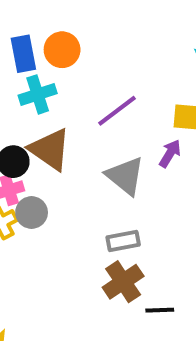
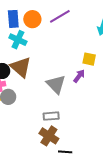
cyan cross: (38, 94) -> (18, 40), turned 36
purple line: (117, 111) -> (60, 16), moved
brown cross: (123, 282) -> (49, 136), turned -30

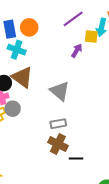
purple line: (60, 16) -> (73, 19), moved
yellow square: (89, 59) -> (91, 36), moved
purple arrow: (79, 76) -> (77, 51), moved

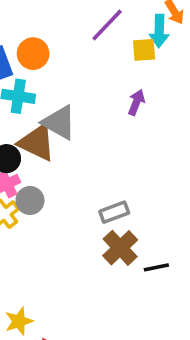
purple arrow: (77, 51) -> (136, 102), moved
gray triangle: (60, 91) -> (59, 122), moved
brown cross: (58, 144) -> (120, 248), turned 30

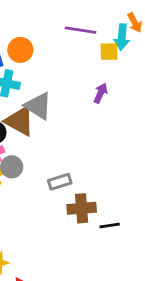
purple line: (107, 25) -> (80, 30), turned 52
gray rectangle: (114, 212) -> (60, 182), moved
brown cross: (120, 248) -> (82, 208), turned 36

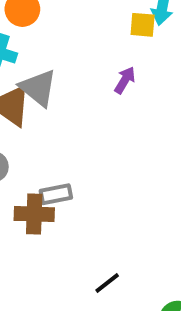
brown cross: (82, 208) -> (34, 214), moved
black line: (110, 225) -> (107, 283), moved, turned -36

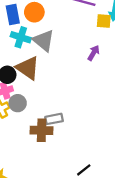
gray triangle: (38, 88) -> (44, 41), moved

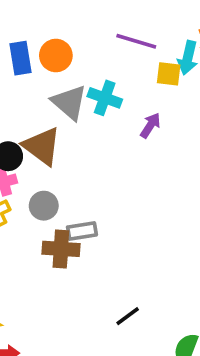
cyan cross: (21, 37) -> (105, 98), moved
gray circle: (18, 103) -> (44, 206), moved

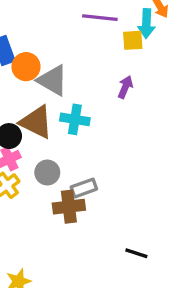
orange circle: (56, 56) -> (26, 67), moved
cyan cross: (105, 98) -> (75, 119), moved
black line: (128, 316) -> (136, 253), turned 65

